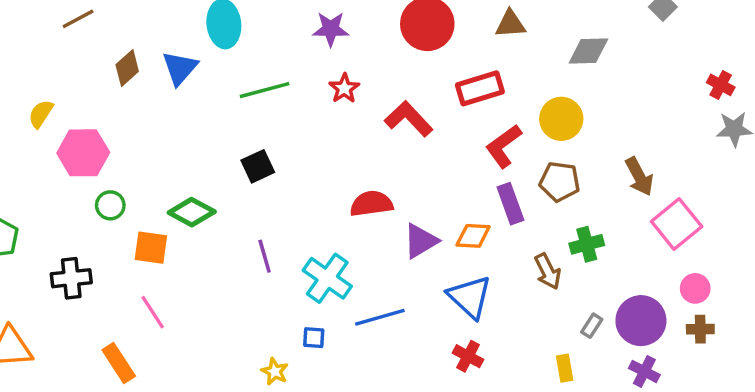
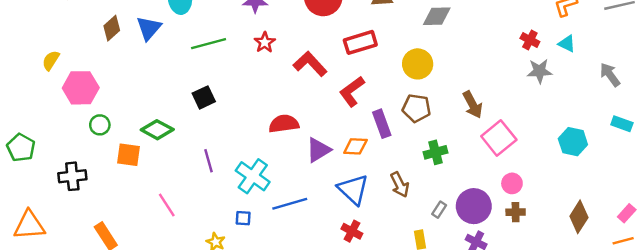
red L-shape: (504, 146) -> (352, 91), moved
brown arrow: (548, 271) -> (400, 185), moved
pink line: (153, 312) -> (167, 205), moved

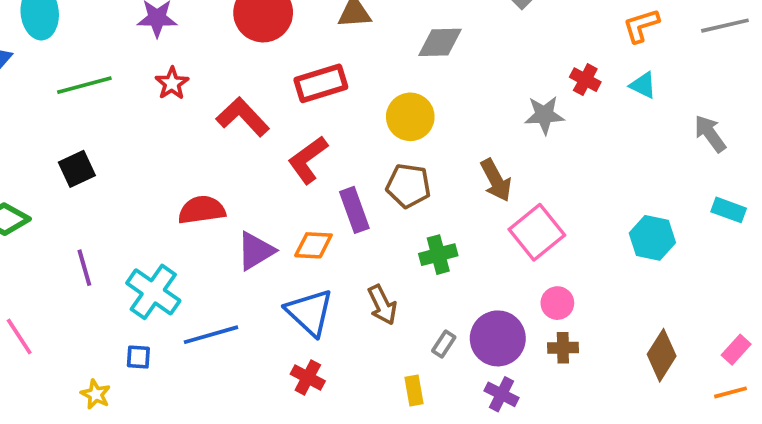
gray star: (539, 71) -> (544, 115), moved

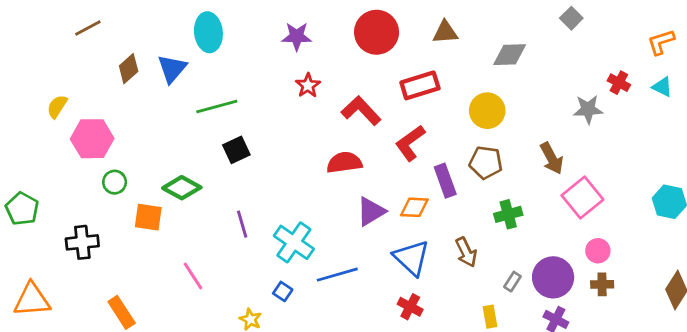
green line: (84, 85) -> (217, 106), moved
red semicircle: (202, 210) -> (344, 162), moved
blue square: (138, 357) -> (283, 291), turned 30

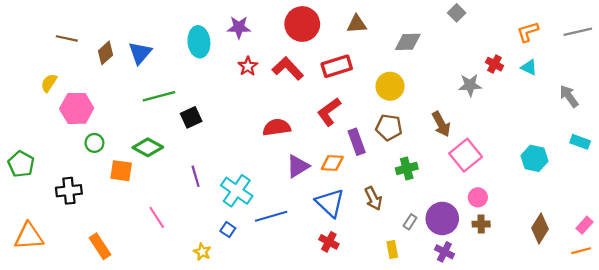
brown line: (88, 28) -> (67, 38), moved, turned 40
cyan ellipse: (208, 32) -> (199, 42), moved
green line: (217, 106) -> (159, 96), moved
red L-shape: (361, 111) -> (288, 68), moved

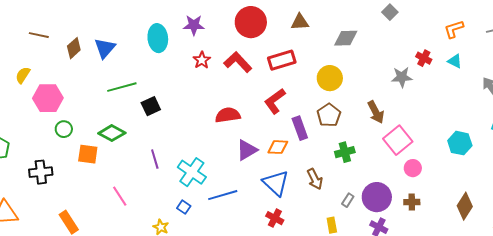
brown pentagon: (389, 127) -> (329, 115), turned 30
pink circle: (478, 197) -> (413, 168), moved

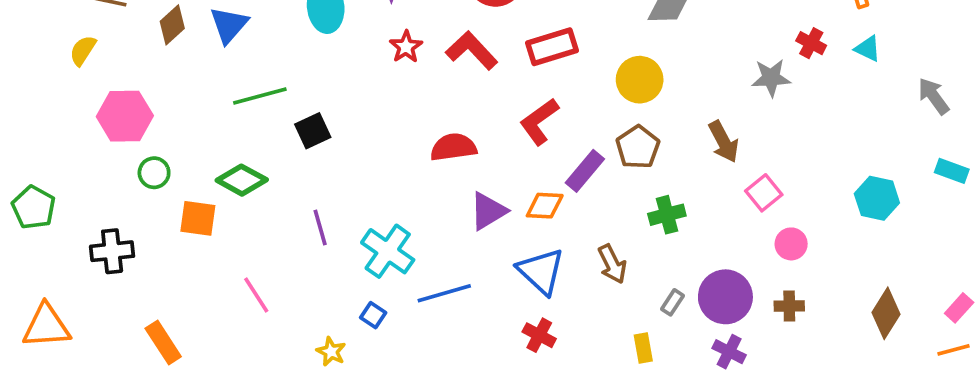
yellow semicircle: (23, 75) -> (83, 50), moved
purple rectangle: (300, 128) -> (585, 171), turned 60
pink square: (398, 140) -> (764, 193), size x0.7

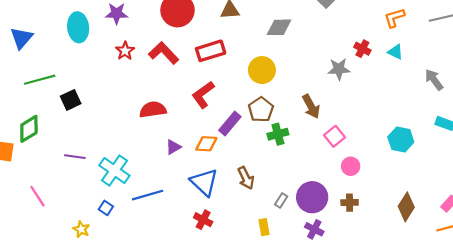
green diamond: (242, 180) -> (29, 129), turned -60
purple triangle: (488, 211) -> (173, 147), size x0.7
green cross: (667, 215) -> (278, 134), moved
purple line: (320, 227) -> (75, 157), turned -66

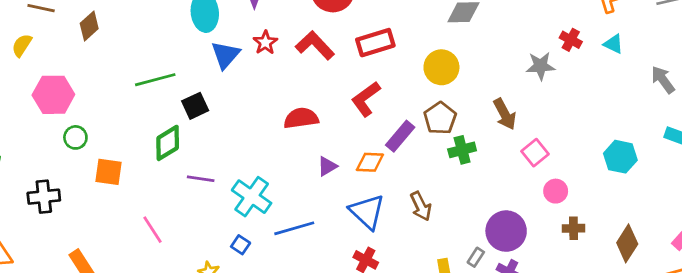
blue triangle: (21, 38) -> (225, 55), moved
green diamond: (29, 129) -> (168, 143), moved
gray rectangle: (281, 200) -> (476, 257), moved
brown cross: (350, 203) -> (574, 228), moved

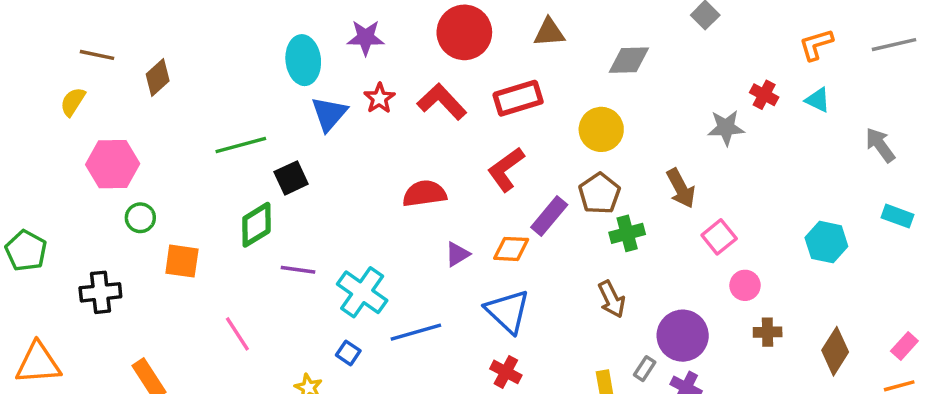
brown arrow: (421, 206) -> (612, 299), moved

